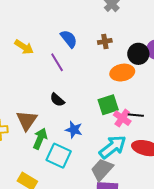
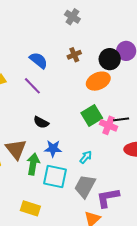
blue star: (74, 130) -> (53, 149), moved
cyan arrow: (113, 147) -> (86, 157), moved, size x0.5
gray trapezoid: (102, 170) -> (85, 186), moved

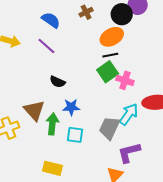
black line: (121, 119) -> (110, 55), moved
cyan arrow: (86, 157) -> (129, 114), moved, size x1.6
cyan square: (55, 176) -> (75, 135), size x0.7
gray trapezoid: (85, 186) -> (109, 128), moved

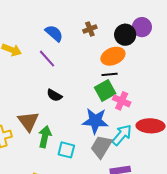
blue star: (71, 107) -> (95, 121), moved, size x1.5

